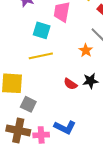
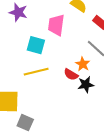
black star: (90, 81) -> (86, 85), moved
red semicircle: (70, 84) -> (71, 74), moved

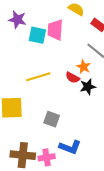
cyan square: (36, 45) -> (37, 35), moved
gray square: (25, 123) -> (52, 119), moved

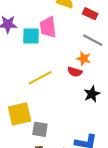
black star: (88, 87) -> (92, 94), moved
gray square: (52, 119) -> (40, 129), moved

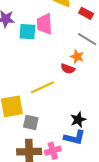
yellow line: (40, 78) -> (42, 87), moved
black star: (92, 94) -> (78, 120), moved

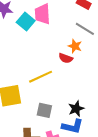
cyan square: (27, 32) -> (26, 22), turned 36
gray square: (31, 122) -> (44, 110), moved

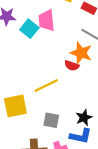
orange star: (75, 46) -> (81, 53), size x1.5

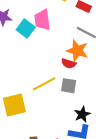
gray square: (51, 120) -> (69, 86), moved

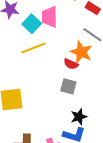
yellow line: (44, 84) -> (33, 48), moved

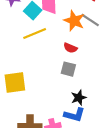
orange star: (81, 52) -> (74, 21), moved

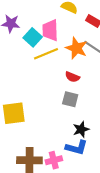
yellow line: (35, 34) -> (46, 54), moved

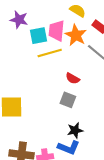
cyan square: (33, 37) -> (39, 36), turned 30
orange star: (76, 48) -> (76, 35), moved

